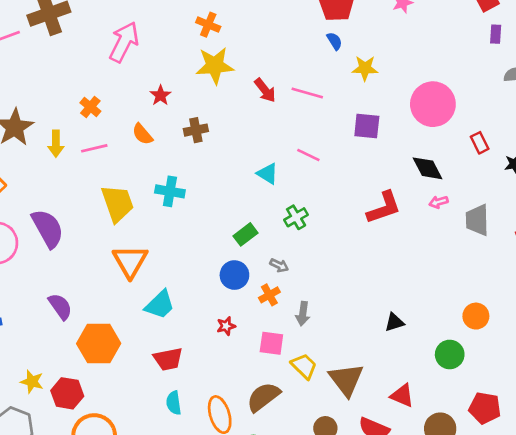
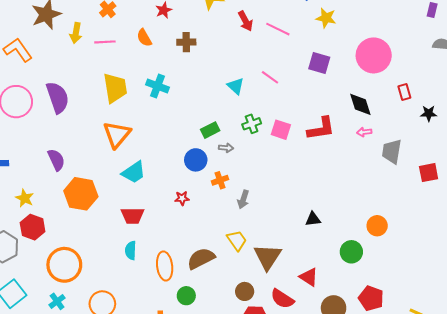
gray arrow: (279, 265) -> (226, 148), moved, turned -32
pink square: (271, 343) -> (281, 130), moved
yellow star: (32, 382) -> (25, 198), moved
red hexagon: (67, 393) -> (33, 227), moved

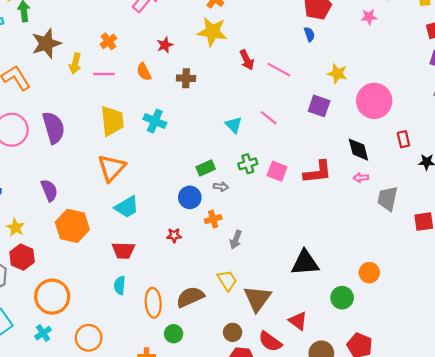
yellow star: (326, 18) -> (337, 74), moved
black triangle: (313, 219) -> (305, 263), size x1.8

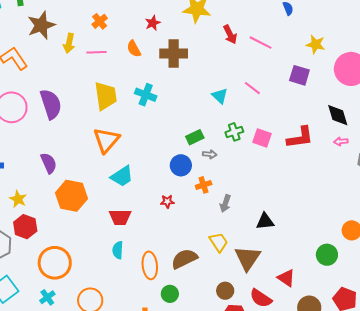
brown cross: (186, 78) -> (174, 54), size x1.5
black triangle: (305, 263) -> (265, 221), moved, size x0.7

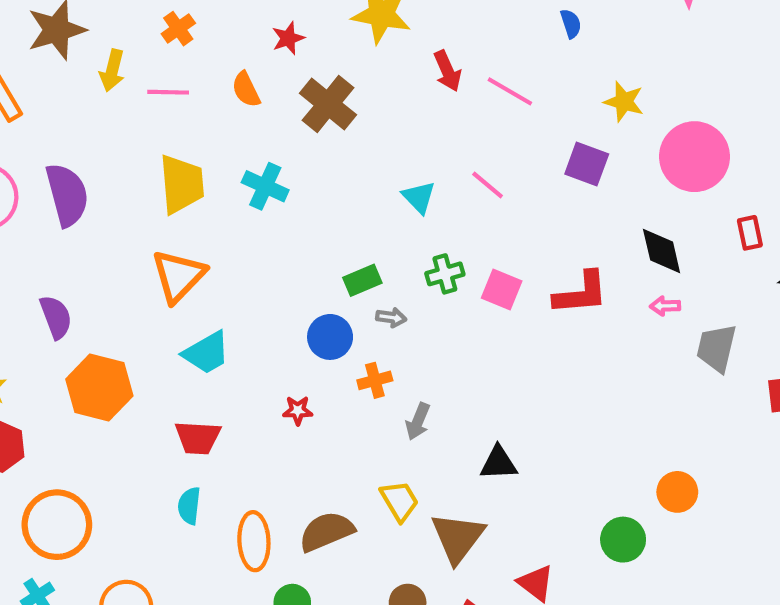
brown cross: (174, 54) -> (328, 104), turned 36

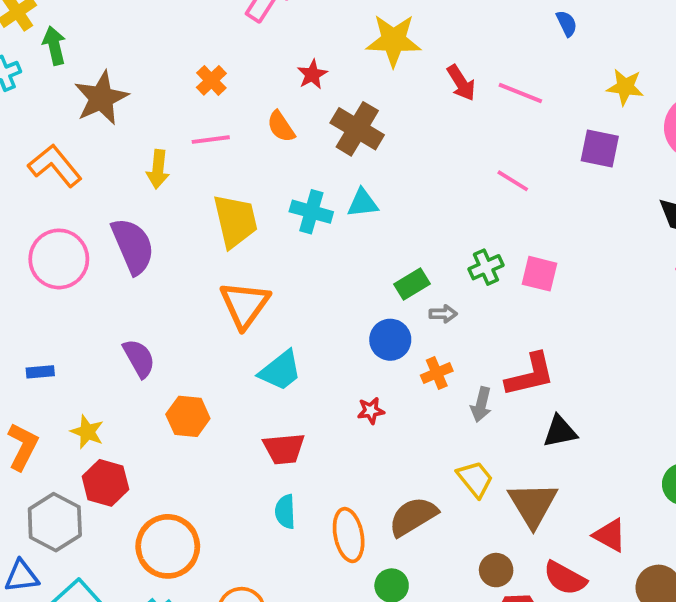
yellow arrow: (112, 70) -> (158, 169), moved
cyan triangle: (419, 197) -> (363, 203), moved, turned -44
red L-shape: (581, 293) -> (530, 375), moved
orange hexagon: (99, 387) -> (188, 416), size x0.7

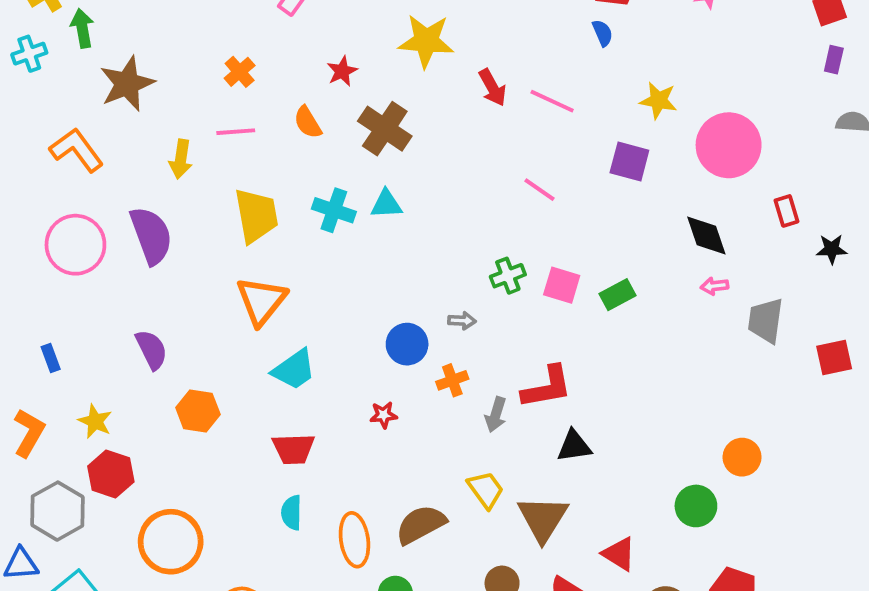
green rectangle: (412, 284) -> (618, 295), moved
blue rectangle: (40, 372) -> (51, 358), turned 72

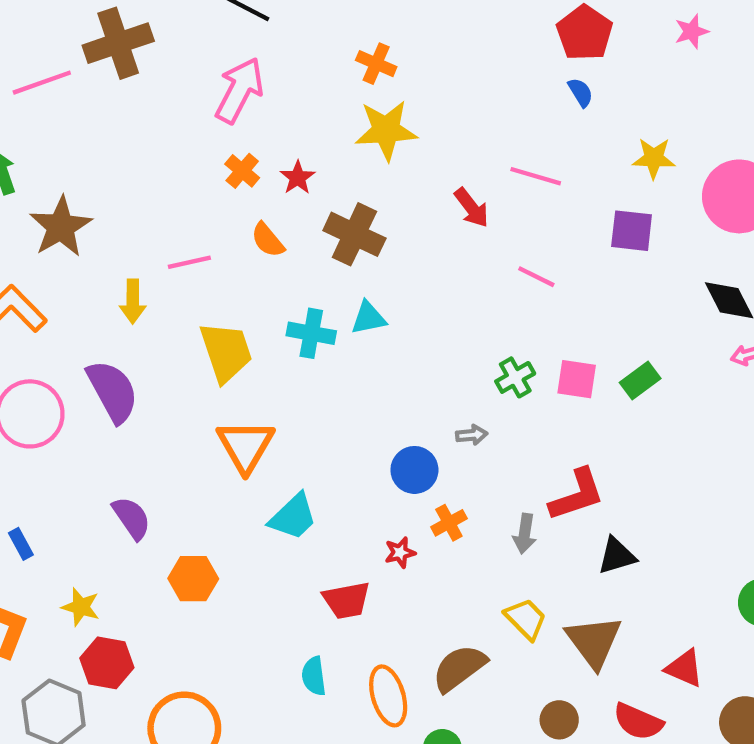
orange cross: (240, 72) -> (242, 171), moved
red arrow: (492, 88) -> (472, 208), moved
orange cross: (452, 380) -> (449, 523), moved
red trapezoid: (293, 449) -> (346, 600), moved

